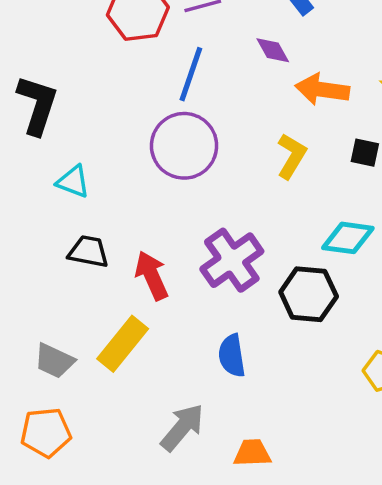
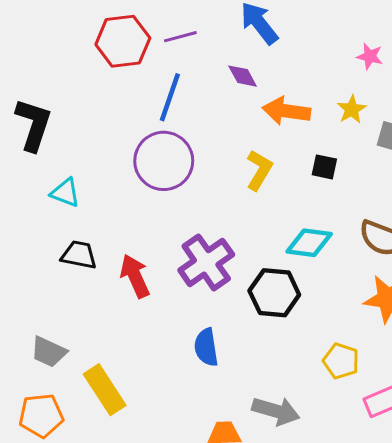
yellow rectangle: (123, 344) -> (105, 390), moved, turned -72
gray arrow: (182, 427) -> (276, 411), moved, turned 66

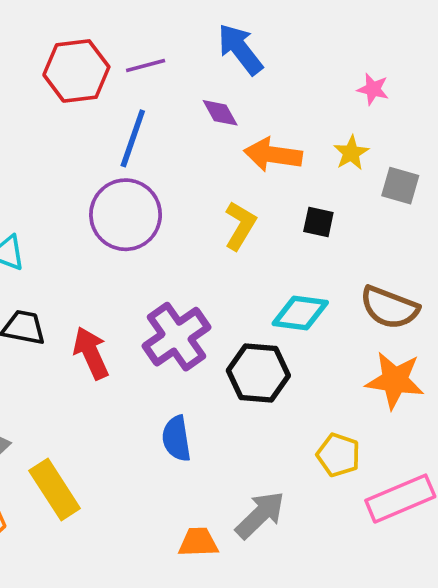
gray arrow: (276, 411) -> (260, 515), turned -60

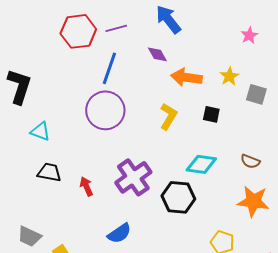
pink star: (373, 89) -> (249, 35), moved, turned 30
brown semicircle: (389, 308) -> (250, 161), size x0.6
red arrow: (91, 353) -> (86, 186), size x0.7
blue semicircle: (176, 439) -> (119, 233), moved, turned -115

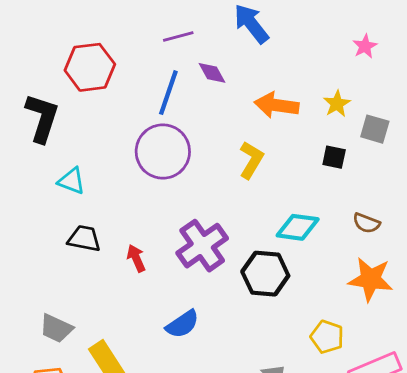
red hexagon: (78, 31) -> (90, 67), moved
purple diamond: (157, 54) -> (212, 73), moved
black square: (211, 114) -> (334, 157), moved

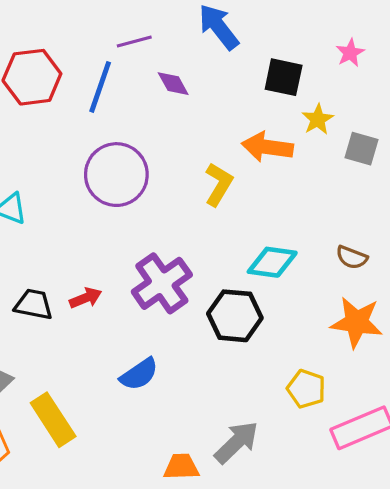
blue line: (168, 93) -> (100, 87), moved
orange arrow: (277, 105) -> (267, 147), moved
black square: (334, 157) -> (284, 77), moved, size x1.4
black trapezoid: (84, 239) -> (34, 304), moved
red arrow: (136, 258) -> (86, 298), turned 92

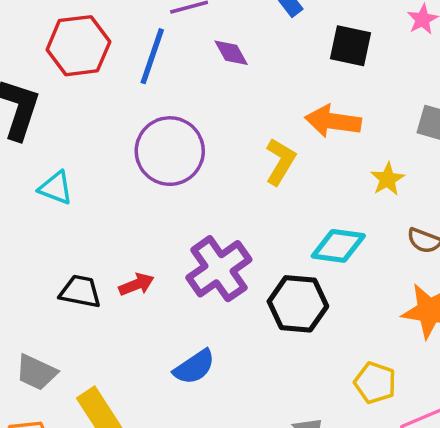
yellow star: (318, 119) -> (387, 179), moved

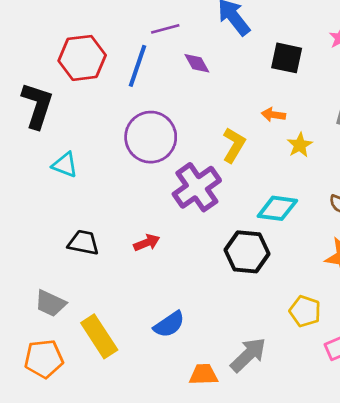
orange arrow: (333, 121) -> (273, 115), size x0.6
yellow star: (387, 179) -> (300, 145), moved
purple cross: (219, 269) -> (197, 187), moved
red arrow: (136, 284) -> (147, 243), moved
blue semicircle: (194, 367) -> (169, 324), moved

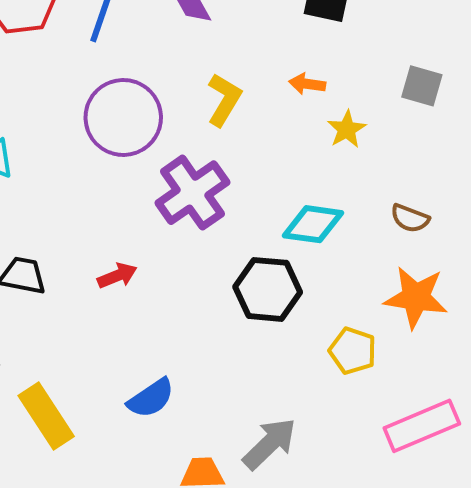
yellow L-shape: (234, 145) -> (224, 100), moved
yellow pentagon: (305, 311) -> (353, 351), moved

